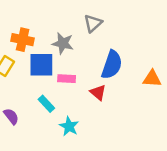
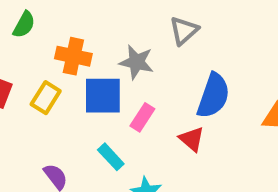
pink rectangle: (67, 79) -> (142, 117), turned -60

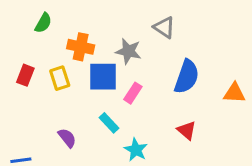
gray triangle: (184, 31) -> (164, 27), turned -45
yellow rectangle: (46, 98) -> (60, 78), turned -50
red triangle: (192, 139) -> (187, 130), moved

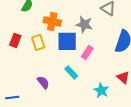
cyan star: (136, 150) -> (101, 90), moved

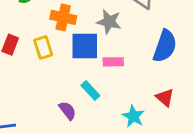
pink rectangle: (87, 52) -> (113, 62), turned 56
purple semicircle: (43, 82) -> (68, 111), moved

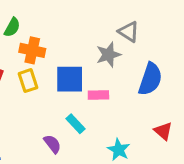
orange cross: (63, 17) -> (32, 50), moved
gray star: (109, 22) -> (109, 55), moved, turned -30
red triangle: (165, 98) -> (163, 131), moved

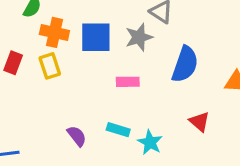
blue square: (70, 79) -> (96, 37), moved
cyan rectangle: (75, 124) -> (118, 130), moved, turned -30

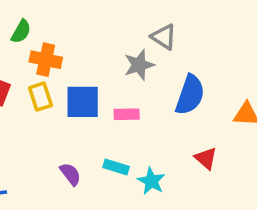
blue square: (96, 37) -> (83, 102), moved

